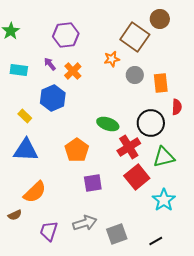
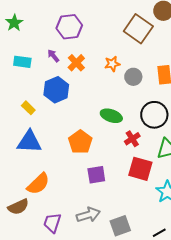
orange star: (112, 59) -> (112, 64), moved
gray circle: (135, 75) -> (133, 77), moved
red cross: (129, 147) -> (132, 139), size x0.7
red square: (137, 177) -> (140, 169), turned -35
brown semicircle: (15, 215) -> (18, 207), size x1.5

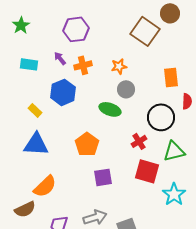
orange cross: (76, 63) -> (83, 65), turned 30
gray circle: (133, 77) -> (126, 89), moved
green ellipse: (111, 116) -> (110, 109), moved

